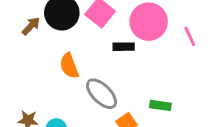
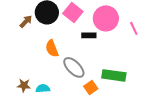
green rectangle: (160, 105) -> (114, 75), size x1.6

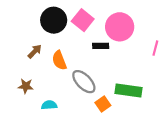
brown arrow: (26, 21) -> (35, 51), moved
pink line: (134, 28) -> (155, 48), moved, turned 40
brown star: (24, 85) -> (26, 86), moved

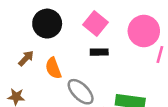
pink square: (83, 20) -> (95, 24), moved
pink circle: (120, 27) -> (144, 31), moved

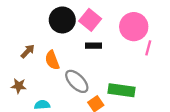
black circle: (47, 24) -> (62, 20), moved

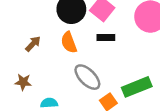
orange semicircle: (52, 60) -> (69, 42), moved
green rectangle: (121, 90) -> (137, 87), turned -30

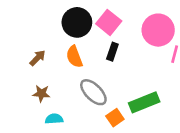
black rectangle: (106, 38) -> (112, 52), turned -70
brown star: (23, 82) -> (41, 94), moved

